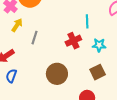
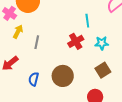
blue semicircle: (11, 76) -> (34, 79), moved

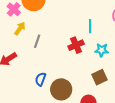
brown circle: (63, 76) -> (61, 89), moved
blue semicircle: (34, 79) -> (40, 79), moved

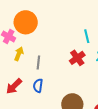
blue semicircle: (40, 79) -> (38, 86), moved

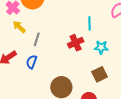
yellow arrow: (19, 54) -> (19, 27), turned -80

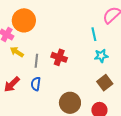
cyan line: (89, 23) -> (94, 34), moved
red cross: (76, 43) -> (59, 57), moved, turned -35

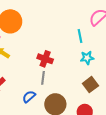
gray line: (36, 61) -> (43, 78), moved
blue semicircle: (36, 84) -> (29, 97), moved, turned 40

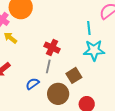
cyan star: (87, 58) -> (94, 50), size x1.5
brown square: (90, 85) -> (74, 75), moved

